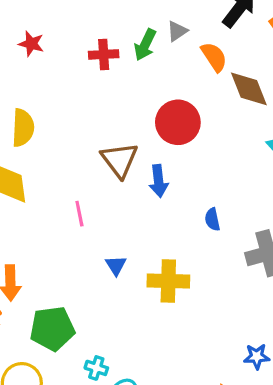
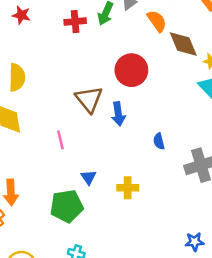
yellow cross: (168, 281) -> (128, 188), size x0.7
green pentagon: (52, 329) -> (67, 206), moved

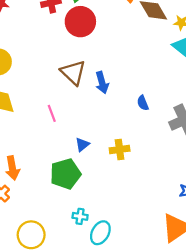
red circle: (131, 70) -> (80, 22), moved
blue triangle: (89, 177) -> (82, 145), turned 32

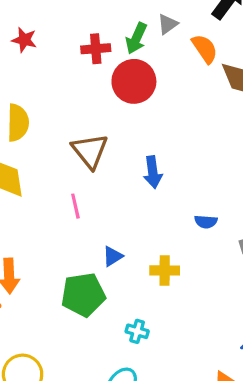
brown triangle: (73, 73) -> (90, 151), moved
blue semicircle: (143, 103) -> (206, 222), moved, turned -72
cyan cross: (80, 216) -> (137, 331), moved

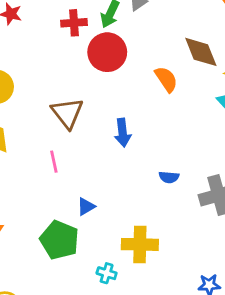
orange semicircle: (205, 49) -> (166, 79), moved
yellow cross: (165, 270) -> (140, 244), moved, size x1.4
green pentagon: (83, 295) -> (59, 240), turned 30

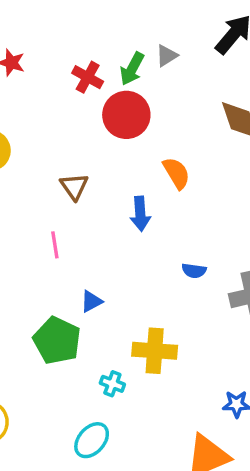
red cross: (74, 23) -> (88, 77), turned 30
orange semicircle: (166, 79) -> (176, 173), moved
brown triangle: (67, 113) -> (74, 187), size x0.7

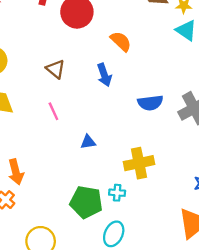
blue semicircle: (194, 271) -> (150, 103), size x1.5
blue triangle: (91, 301) -> (88, 142), turned 35
green pentagon: (57, 341) -> (86, 202), moved

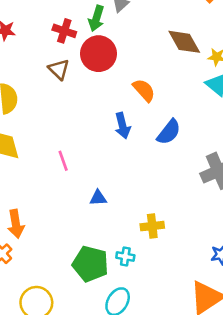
brown triangle: (56, 69) -> (59, 69), moved
blue semicircle: (150, 103) -> (169, 132), moved, turned -50
yellow cross: (139, 163) -> (152, 226), size x0.7

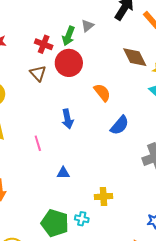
blue arrow: (123, 126) -> (68, 119), moved

